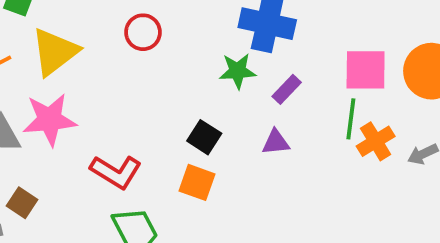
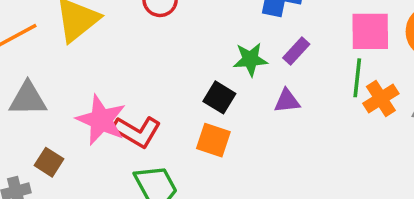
green star: (237, 71) -> (250, 59), moved
pink star: (50, 120) -> (101, 120), moved, turned 30

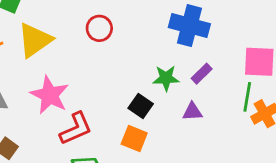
pink star: (101, 120) -> (50, 95), moved
red L-shape: (137, 131) -> (76, 129), turned -57

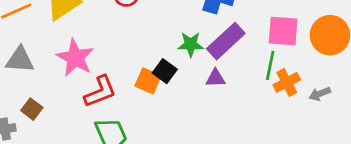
purple rectangle: (202, 74) -> (226, 41), size x1.8
orange square: (134, 138) -> (148, 81), moved

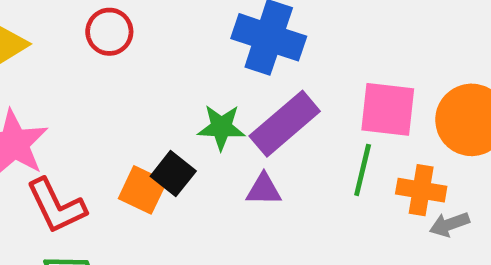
orange cross: (287, 82) -> (421, 190), moved, turned 35
red L-shape: (100, 92) -> (56, 206), turned 84

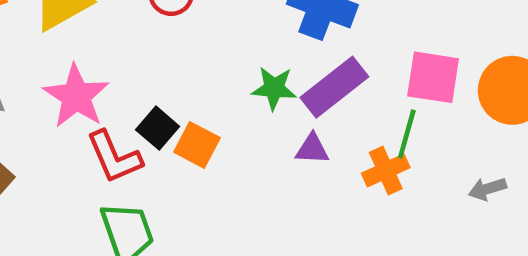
black square: (173, 174) -> (158, 128), moved
orange cross: (421, 190) -> (386, 170), moved, turned -36

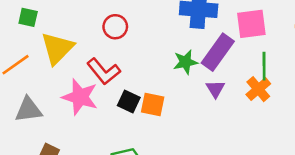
pink square: (433, 77) -> (251, 24), moved
purple triangle: (312, 149) -> (215, 89), turned -48
red L-shape: (114, 157) -> (104, 71), moved

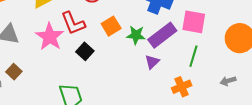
orange cross: (258, 89) -> (182, 87), moved
orange square: (153, 105) -> (111, 26), moved, turned 30

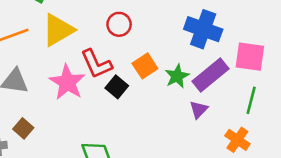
green star: (136, 35) -> (177, 76), turned -30
black square: (85, 51) -> (117, 87), moved
orange cross: (182, 87) -> (237, 140), turned -30

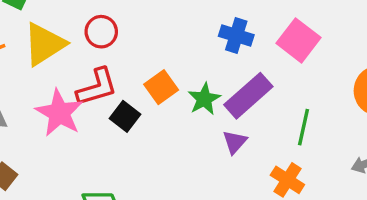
red circle: (119, 24) -> (101, 32), moved
blue cross: (203, 29) -> (236, 36), size x0.7
pink square: (250, 57) -> (298, 40), moved, turned 32
red L-shape: (96, 64) -> (97, 87), turned -80

